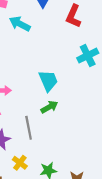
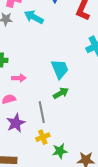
yellow cross: (20, 163) -> (43, 137), moved, turned 32

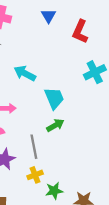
cyan arrow: (34, 17) -> (25, 73), moved

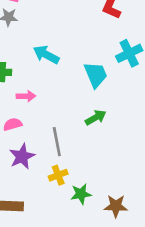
cyan trapezoid: (54, 98) -> (96, 75), moved
green arrow: (55, 125) -> (96, 118), moved

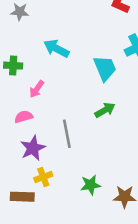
pink arrow: (26, 96) -> (37, 89), turned 126
yellow cross: (58, 175) -> (43, 177), moved

